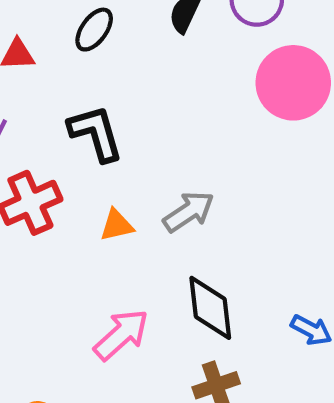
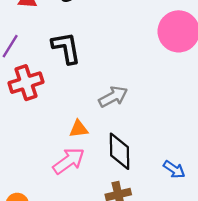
orange triangle: (117, 225) -> (79, 129), moved

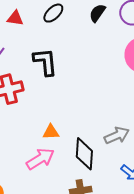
gray arrow: (113, 97) -> (117, 135), moved

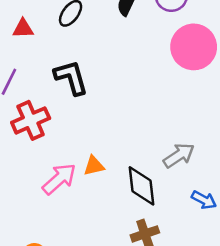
pink arrow: (40, 159) -> (59, 179), moved

